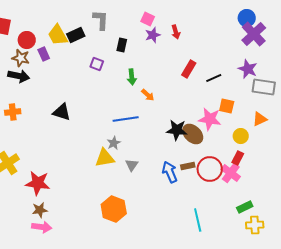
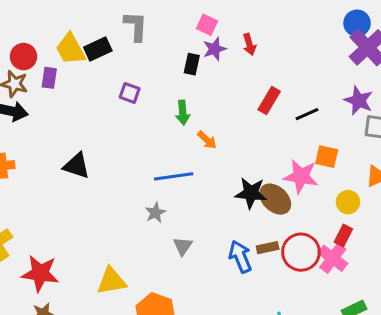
black rectangle: (122, 45) -> (192, 64), moved
purple rectangle: (44, 54) -> (49, 78), turned 32
yellow triangle: (105, 158) -> (111, 281), moved

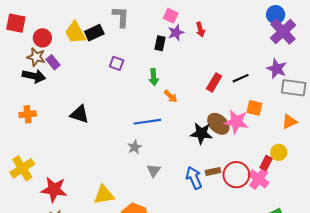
purple rectangle: (49, 78) -> (53, 62), moved, turned -48
red rectangle: (269, 101) -> (214, 82), moved
brown ellipse: (275, 199) -> (218, 124), moved
yellow circle: (348, 202) -> (279, 152), moved

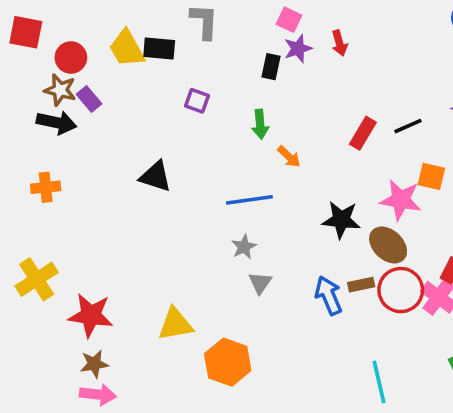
black rectangle: (94, 33) -> (159, 49), turned 30
black triangle: (79, 114) -> (156, 176), moved
brown ellipse: (218, 124) -> (388, 245), moved
gray star: (135, 147) -> (244, 247), moved

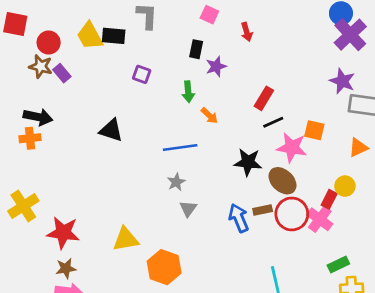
purple star: (298, 49) -> (216, 66), moved
black arrow: (56, 122) -> (38, 117), moved
black line: (408, 126) -> (273, 122), moved

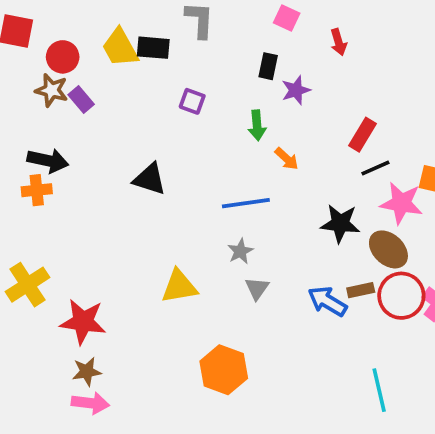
blue arrow: (239, 218) -> (327, 301), turned -36
yellow triangle: (126, 239) -> (179, 286), moved

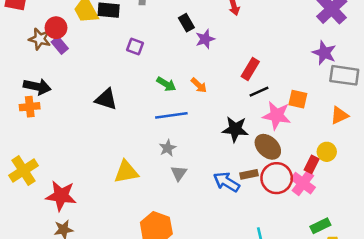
red circle: (63, 57) -> (56, 28), moved
black rectangle: (268, 66) -> (186, 23), turned -42
green arrow: (257, 125) -> (166, 84), moved, turned -54

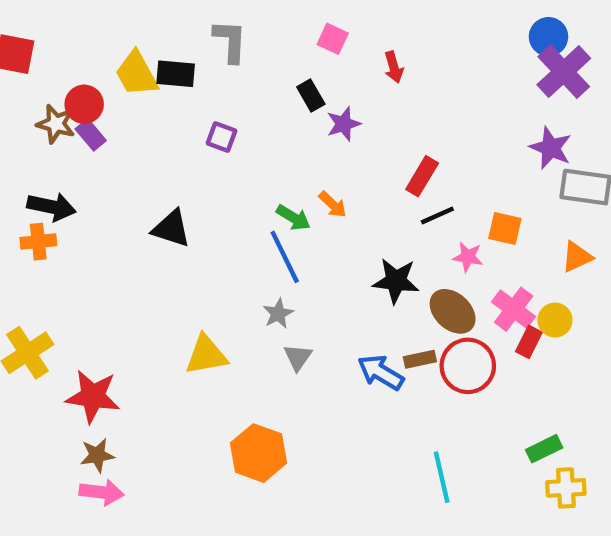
green arrow: (166, 84) -> (293, 218), moved
blue line: (171, 115) -> (285, 257), turned 72
pink star: (277, 115) -> (468, 257), size x0.6
pink cross: (303, 183) -> (514, 309), moved

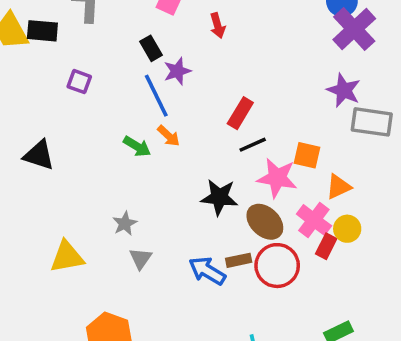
blue line: (285, 257) -> (156, 96), moved
pink star: (468, 257) -> (277, 178), size x1.6
orange triangle: (577, 257) -> (338, 187), moved

